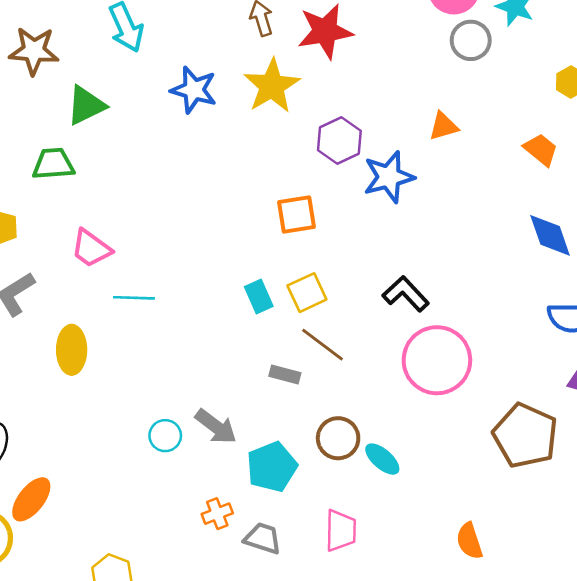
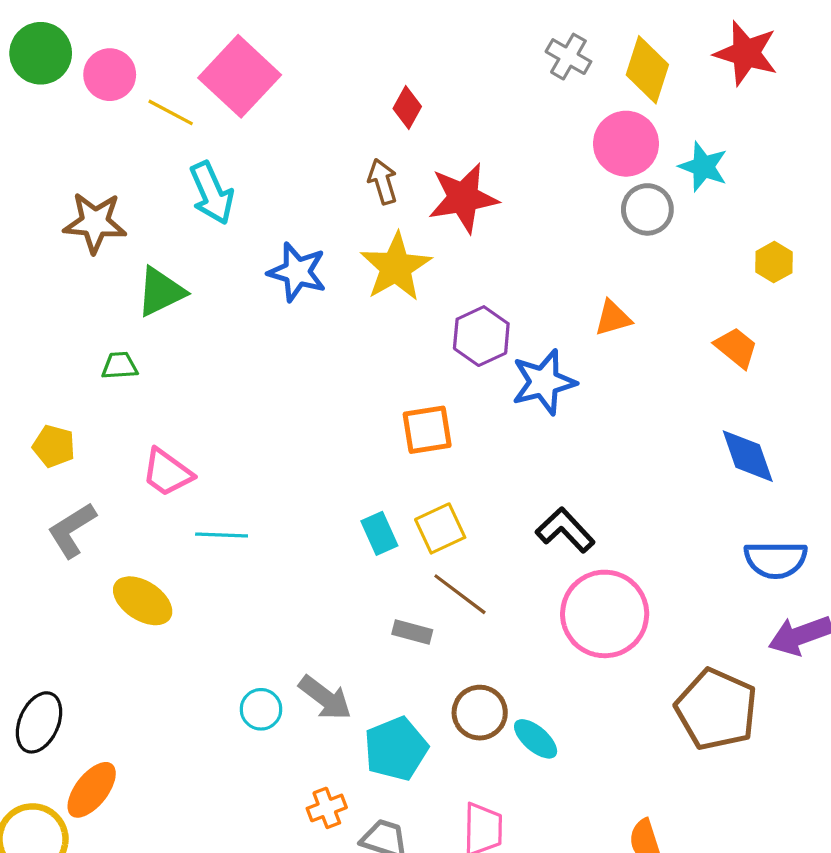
green trapezoid: (53, 164) -> (120, 366), size x0.7
yellow ellipse: (72, 350) -> (143, 601), turned -57

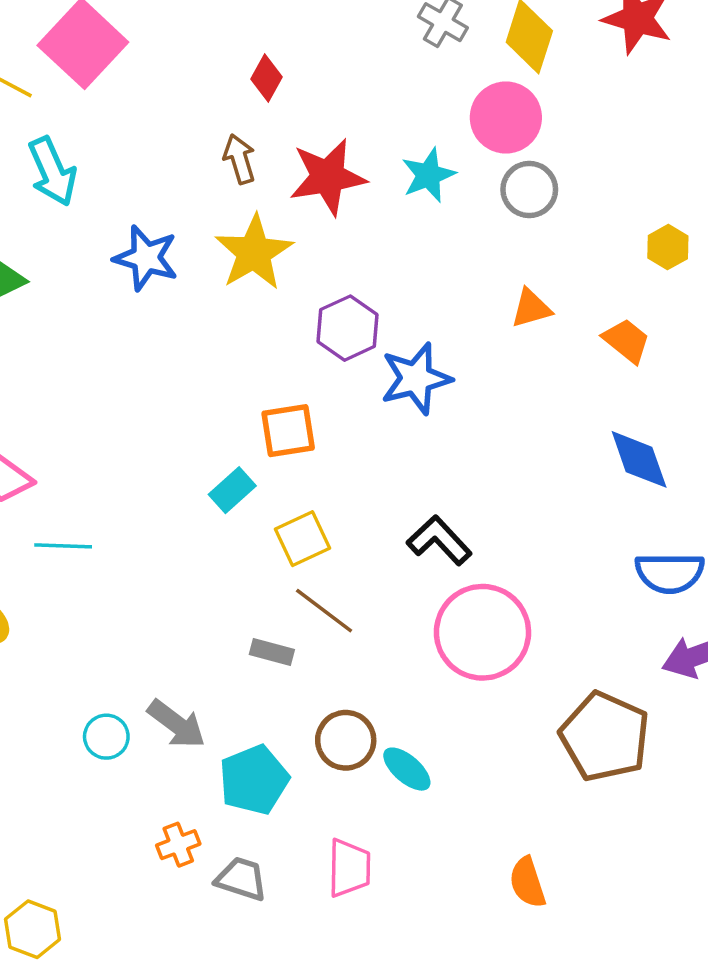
cyan star: (703, 167) -> (428, 175), moved, turned 30
orange triangle: (613, 318) -> (531, 308), moved
cyan rectangle: (379, 533) -> (232, 490), moved, turned 72

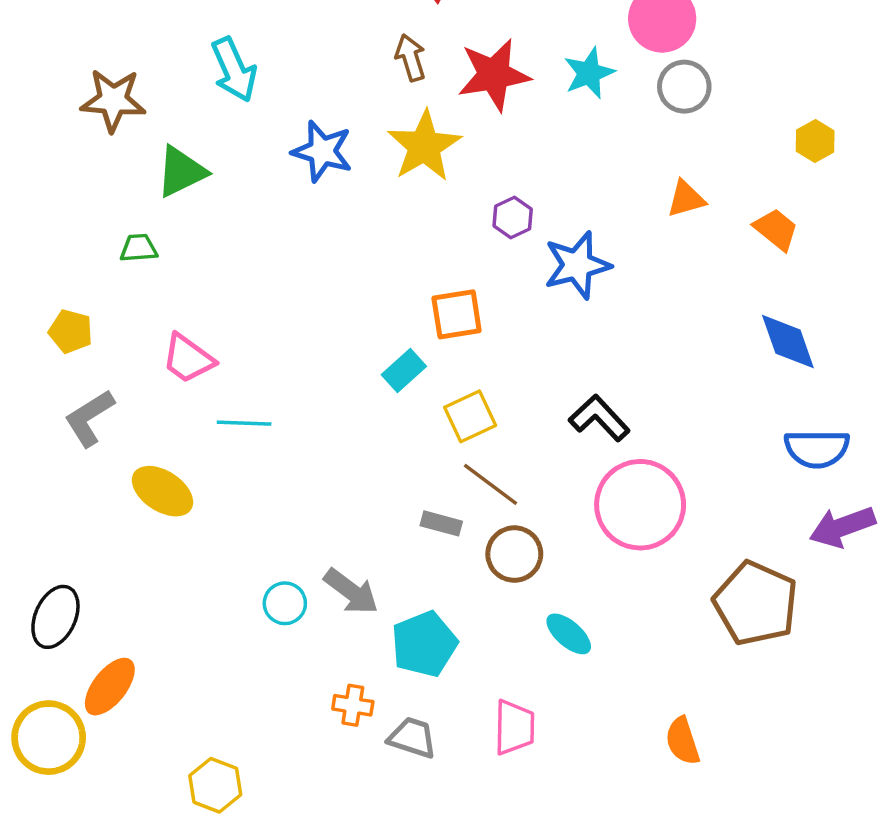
purple hexagon: (347, 328) -> (513, 217), size x0.7
brown circle: (346, 740) -> (514, 554), moved
orange cross: (178, 845) -> (353, 705), turned 30

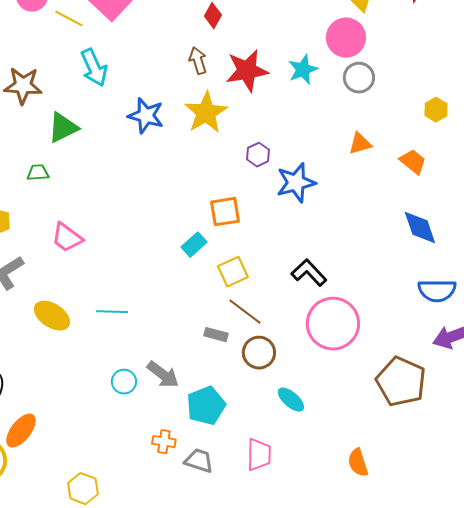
cyan line: (244, 423) -> (112, 312), moved

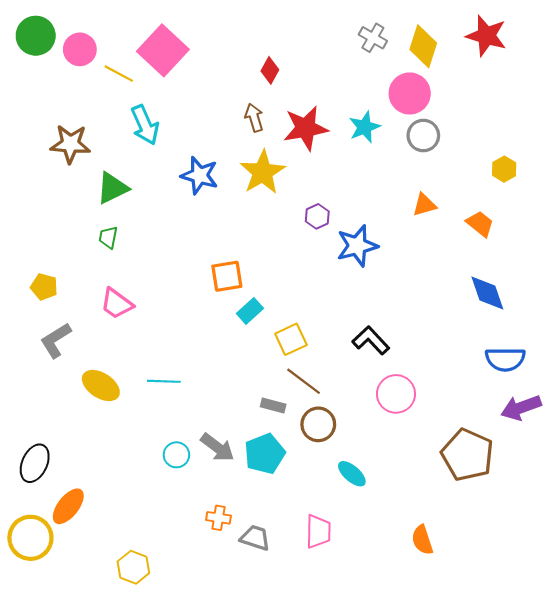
green trapezoid: (38, 173) -> (108, 237), moved, turned -75
orange square: (225, 212) -> (227, 276), moved
pink circle: (333, 324) -> (396, 394), size x0.7
cyan pentagon: (206, 406) -> (265, 454), moved

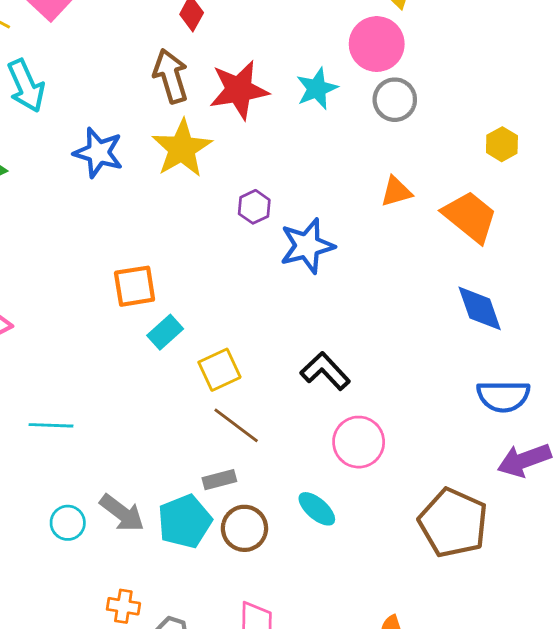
brown arrow: (254, 118) -> (171, 76), size x1.4
orange trapezoid: (480, 224) -> (470, 217), size x1.5
gray rectangle: (273, 405) -> (219, 480), moved, turned -30
brown circle: (318, 424) -> (244, 528), moved
cyan ellipse: (352, 474) -> (317, 509), moved

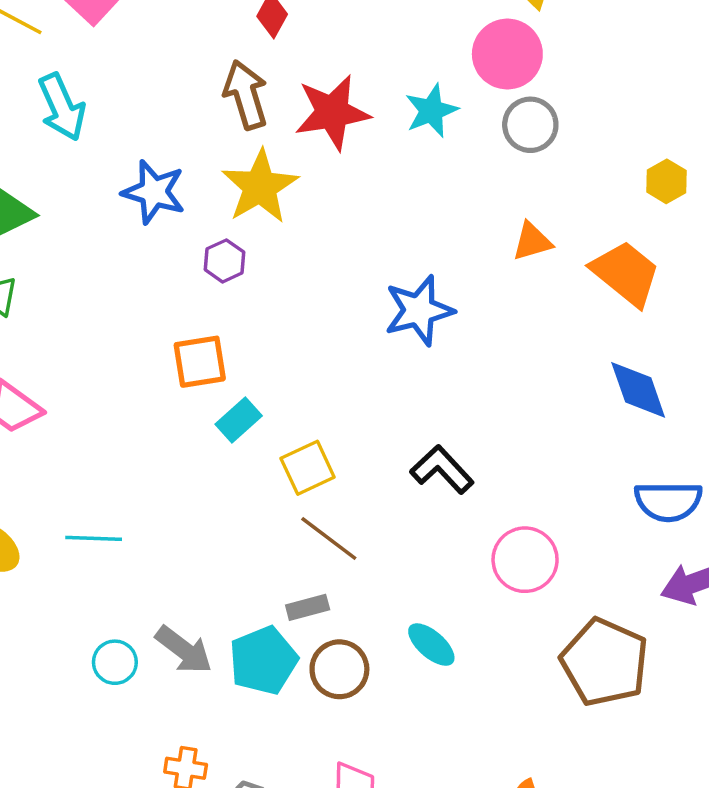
purple hexagon: (254, 207) -> (224, 261), moved
pink circle: (359, 442) -> (525, 560), moved

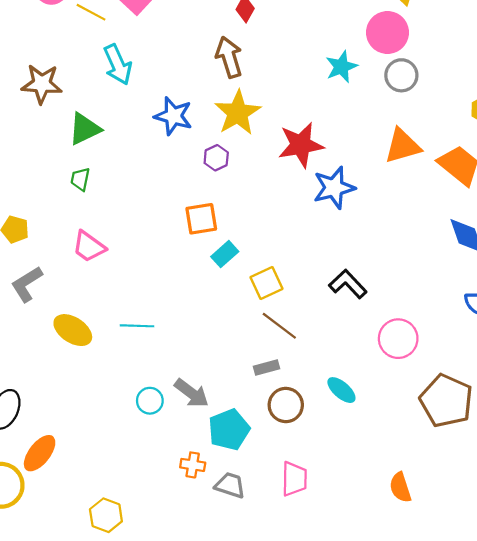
red star: (332, 112) -> (301, 145), moved
orange triangle: (532, 241) -> (402, 146), size x1.5
cyan pentagon: (263, 660) -> (229, 430), moved

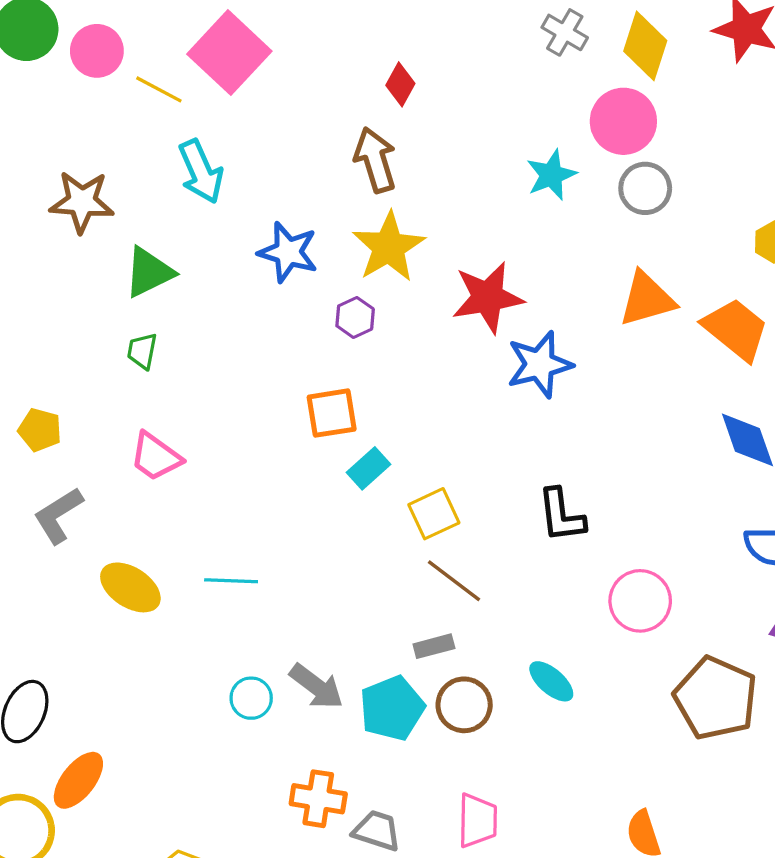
black L-shape: (348, 284) -> (561, 515), turned -144
cyan pentagon: (229, 430) -> (392, 708), moved
orange cross: (193, 465) -> (318, 799), size x1.4

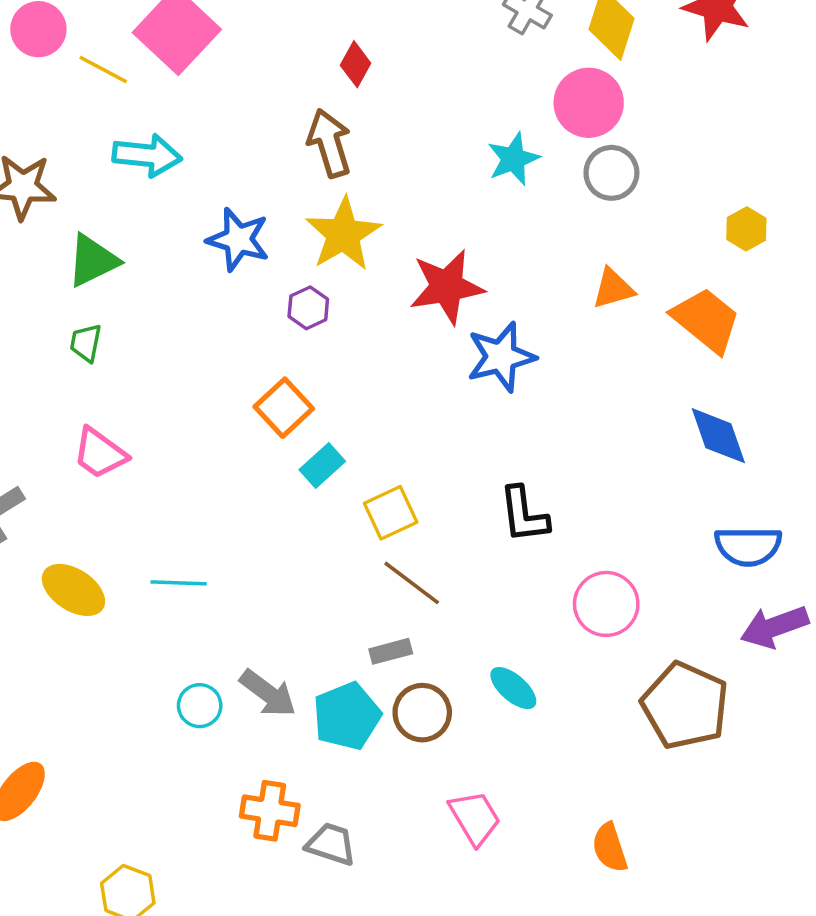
cyan arrow: (201, 172) -> (147, 155), turned -60
orange triangle: (647, 299) -> (613, 289), size x0.7
orange square: (332, 413) -> (284, 408), turned -34
pink trapezoid: (478, 821) -> (475, 818), moved, turned -32

